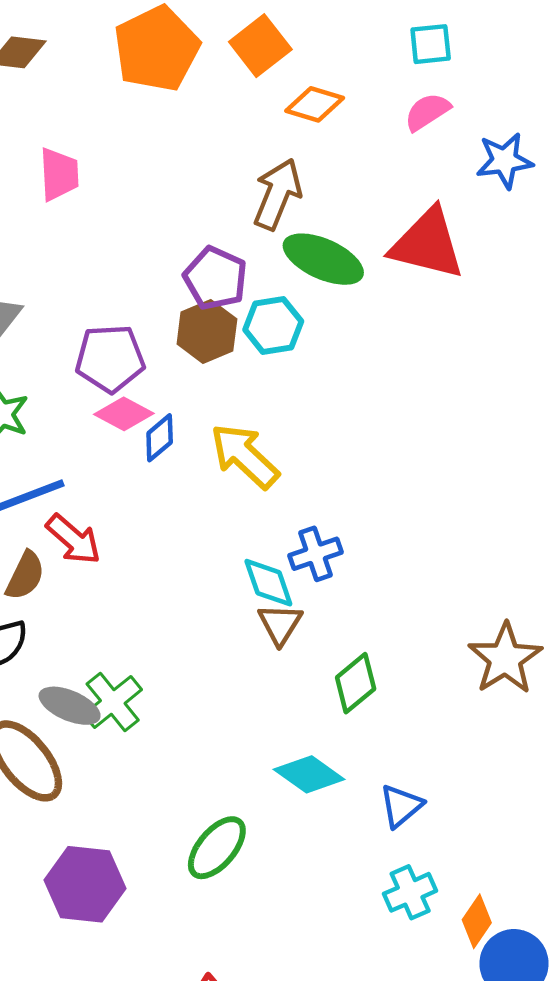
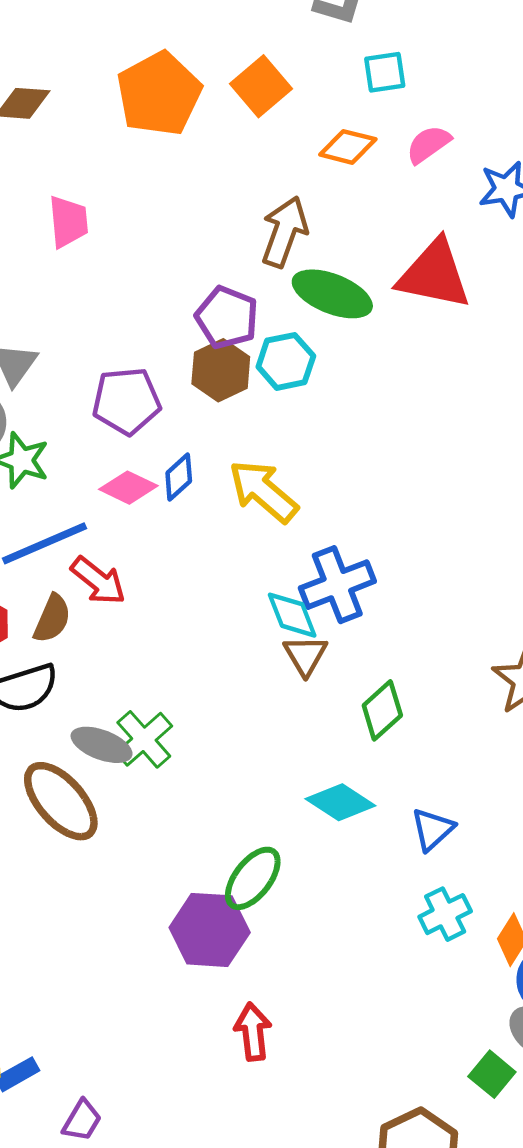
cyan square: (431, 44) -> (385, 72), moved
orange diamond: (315, 104) -> (348, 147), moved
pink diamond: (124, 414) -> (128, 488), moved
blue cross: (316, 554) -> (337, 585), size x1.4
purple hexagon: (85, 884) -> (210, 930), moved

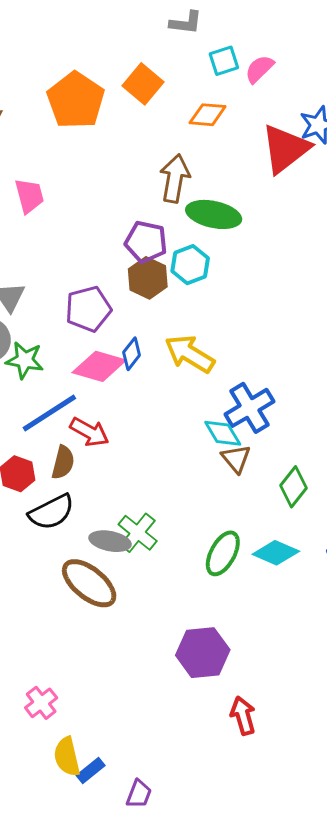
pink semicircle: (428, 144) -> (259, 69), moved
red triangle: (434, 274) -> (285, 149), moved, turned -40
pink diamond: (128, 488) -> (99, 366), size x1.4
green ellipse: (253, 878) -> (223, 553), moved

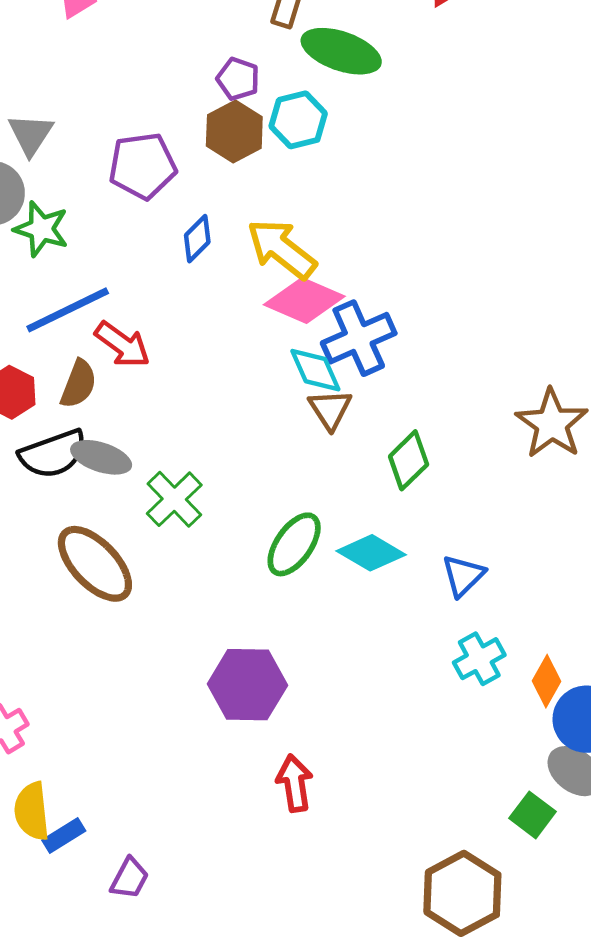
purple pentagon: (146, 242) -> (238, 79), size x0.7
pink diamond: (99, 366) -> (304, 300), moved
gray ellipse: (110, 541) -> (101, 457), moved

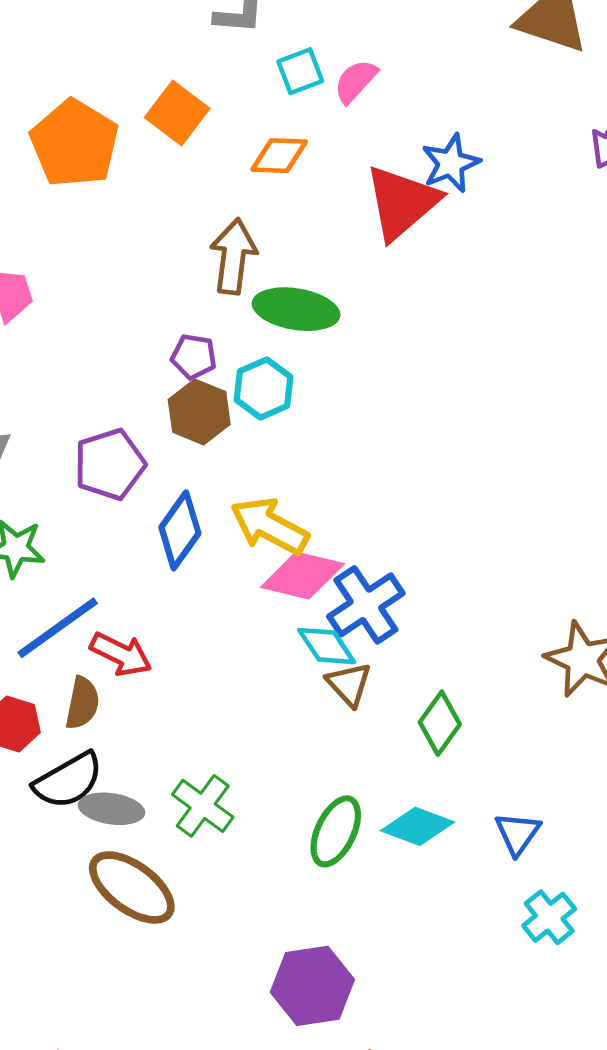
blue diamond: (197, 239) -> (180, 530), size x1.5
gray ellipse: (101, 457) -> (111, 809), moved

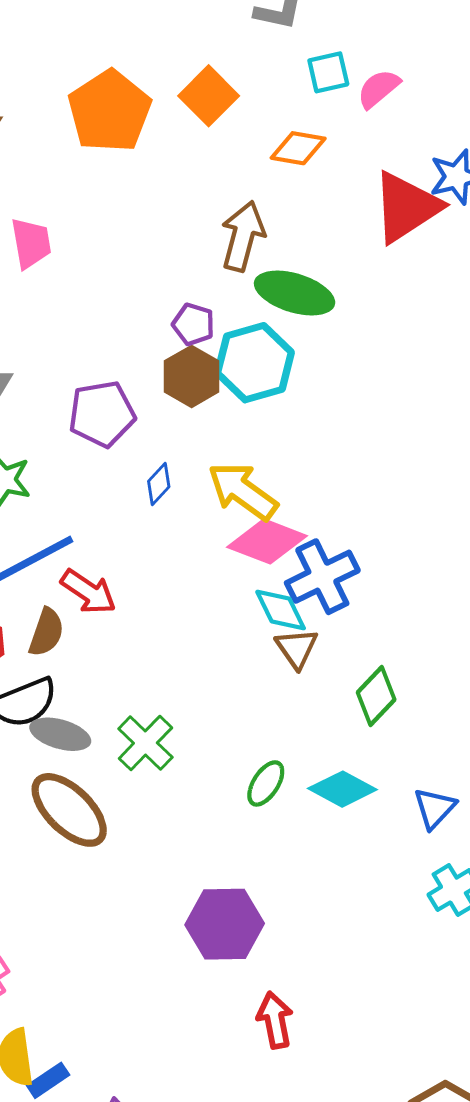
cyan hexagon: (264, 388) -> (254, 363), size x1.4
blue diamond: (180, 530) -> (159, 484), size x0.6
green ellipse: (336, 831) -> (266, 783), size x0.7

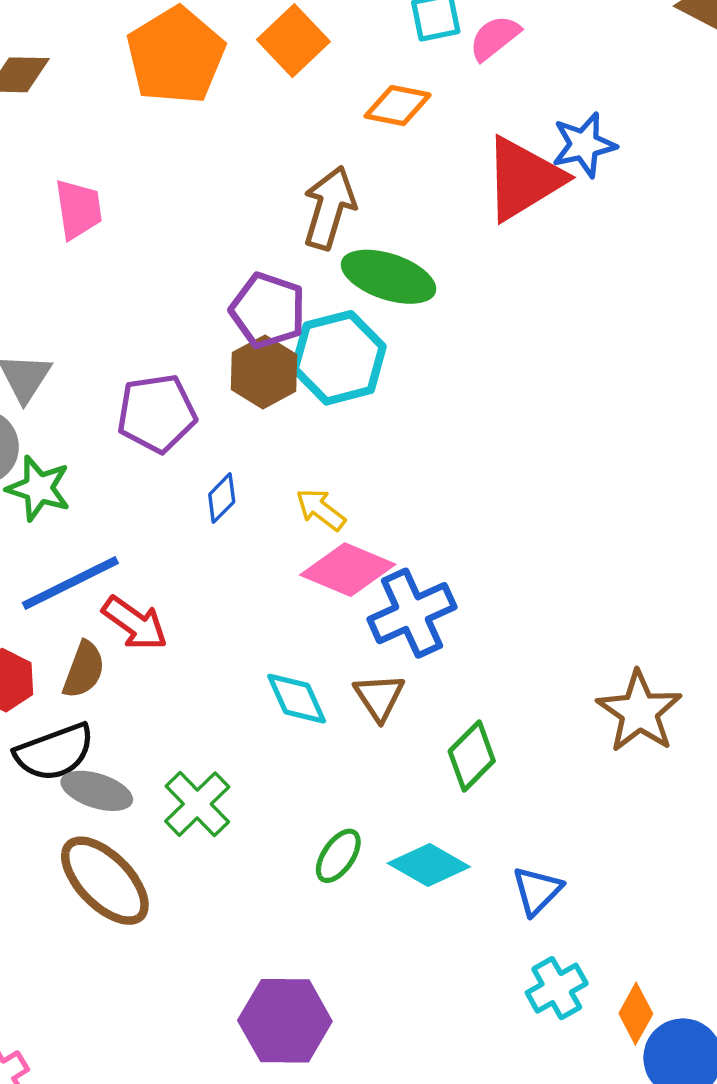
purple pentagon: (193, 324) -> (268, 310), size x1.5
yellow arrow: (243, 491) -> (321, 509), size x0.6
cyan diamond: (281, 610) -> (297, 699), moved

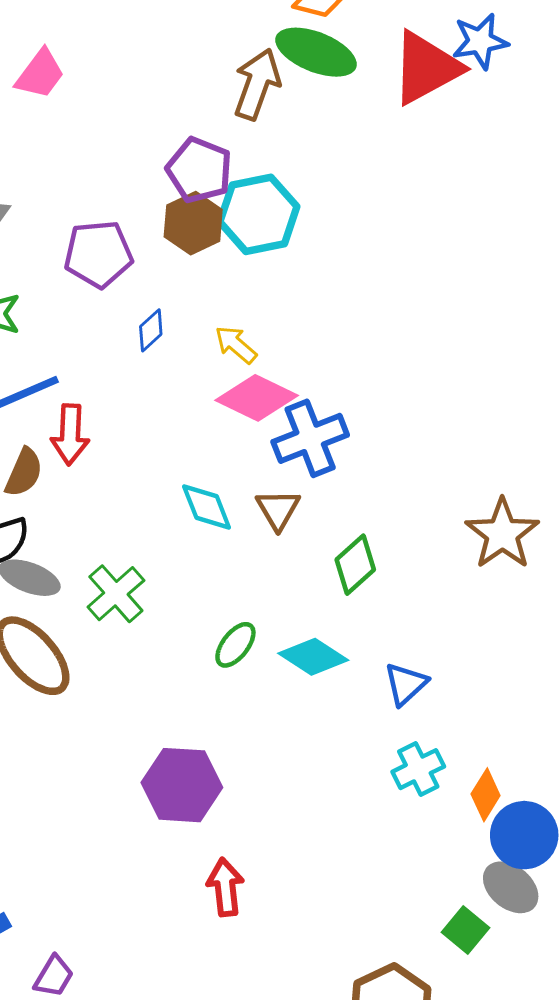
pink trapezoid: (78, 209) -> (40, 74), turned 42
green ellipse: (388, 277) -> (316, 52), moved
red arrow: (135, 623) -> (70, 434), turned 54

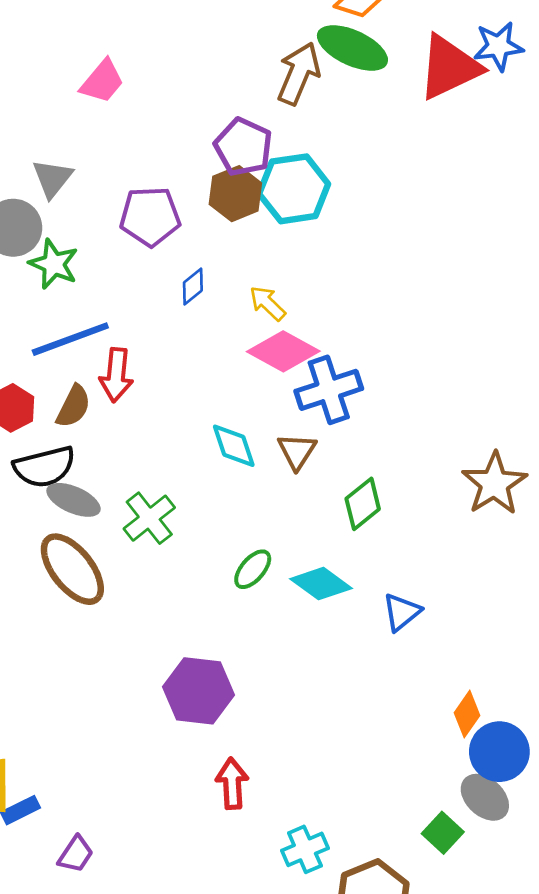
pink trapezoid: (40, 74) -> (102, 81), moved
cyan cross: (418, 769) -> (305, 849), moved

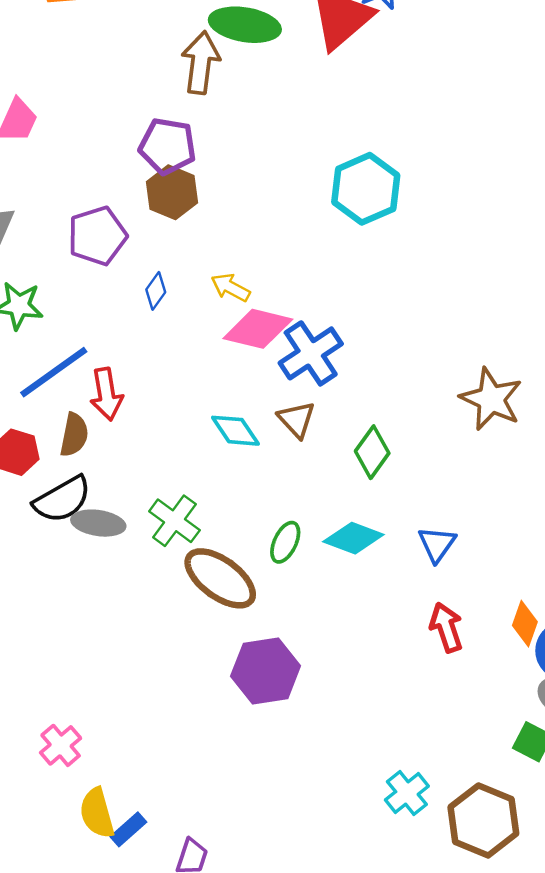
cyan hexagon: (294, 189) -> (366, 189), moved
brown ellipse: (72, 569) -> (220, 578), moved
red arrow: (232, 783) -> (446, 627), moved

